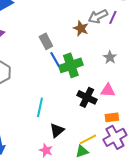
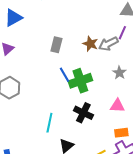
gray arrow: (98, 16) -> (108, 44), moved
gray rectangle: (46, 41) -> (56, 45), moved, turned 42
black cross: (87, 97) -> (83, 113), moved

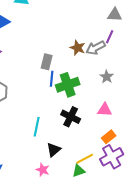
gray rectangle: (56, 45) -> (47, 62), moved
blue line: (64, 75) -> (52, 79), turned 35
orange rectangle: (121, 133) -> (109, 137), turned -32

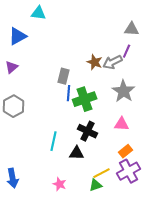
gray star: (107, 77) -> (124, 91), size x1.6
black triangle: (54, 150) -> (77, 153), moved, turned 42

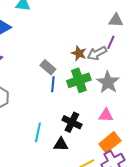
gray rectangle: (64, 76) -> (48, 67), turned -63
green cross: (85, 99) -> (79, 80), moved
orange rectangle: (126, 151) -> (110, 142), size x1.5

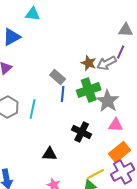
gray star: (108, 82) -> (108, 101), moved
cyan line: (38, 132) -> (33, 109), moved
black triangle: (61, 144) -> (50, 154), moved

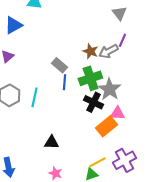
gray triangle: (126, 30) -> (119, 13), moved, turned 49
black cross: (82, 132) -> (93, 102), moved
orange rectangle: (120, 152) -> (106, 126), moved

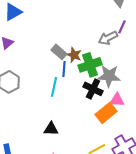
brown star: (90, 51) -> (74, 55), moved
gray star: (109, 89) -> (109, 76), turned -30
cyan line: (34, 97) -> (54, 87), moved

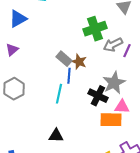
purple line: (122, 27) -> (127, 51), moved
green cross: (90, 65) -> (95, 29), moved
gray star: (109, 76) -> (114, 83), turned -30
orange rectangle: (106, 113) -> (111, 120), turned 40

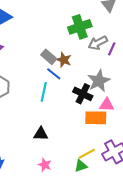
blue line: (69, 76) -> (54, 74), turned -56

